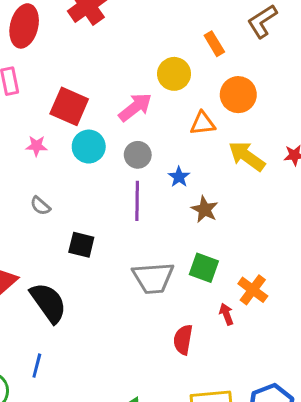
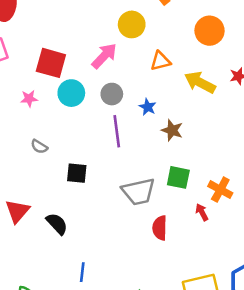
orange circle: (238, 95) -> (210, 31), moved
black semicircle: (48, 303) -> (57, 224), size x0.7
red semicircle: (183, 340) -> (160, 228), moved
blue line: (37, 366) -> (82, 272), moved

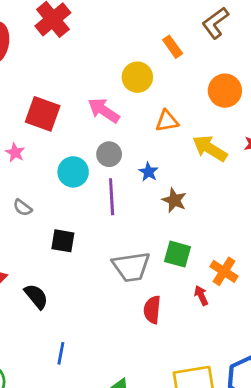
pink arrow: (104, 56) -> (104, 110), turned -104
cyan circle: (71, 93) -> (73, 172), moved
pink star: (29, 99) -> (15, 153), turned 30

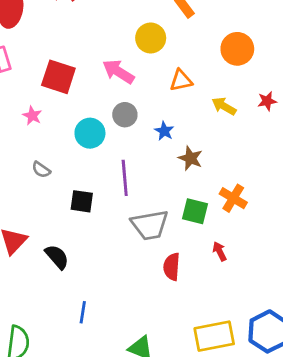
yellow arrow: (210, 148) -> (224, 106), size x0.7
purple line: (112, 197) -> (125, 178), moved
orange cross: (224, 271) -> (233, 198), moved

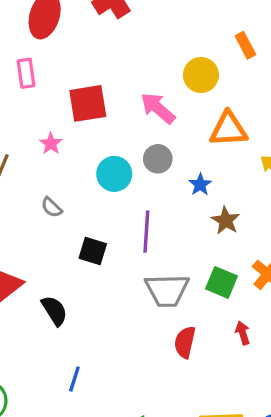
red square: (58, 77) -> (88, 103), turned -36
orange triangle: (181, 80) -> (228, 129), size x1.4

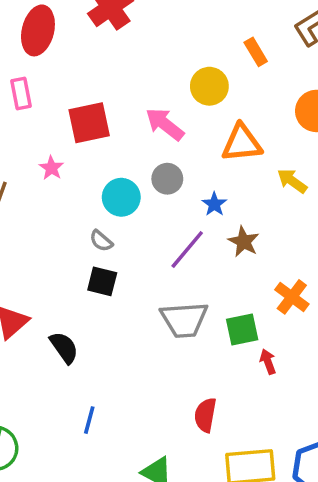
gray semicircle: (52, 207) -> (101, 241), moved
purple line: (146, 232) -> (187, 249), moved, turned 39
green square: (222, 282) -> (242, 330), moved, turned -32
red semicircle: (185, 342) -> (205, 415), moved

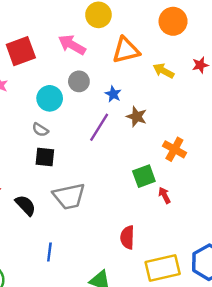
gray trapezoid: (184, 320) -> (69, 196), moved

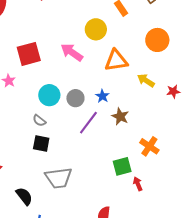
red star: (200, 65) -> (173, 91), moved
gray circle: (79, 81) -> (75, 98), moved
black semicircle: (25, 205) -> (24, 196), moved

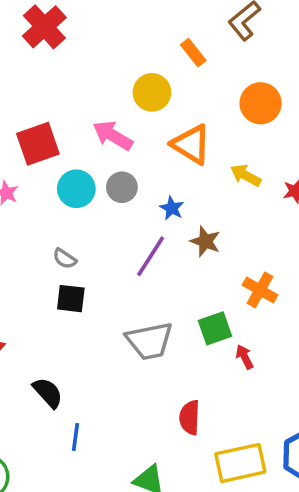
orange triangle: (116, 61) -> (191, 144), turned 45
cyan circle: (49, 95) -> (76, 189), moved
gray circle: (75, 98) -> (122, 187), moved
gray trapezoid: (59, 178) -> (149, 341), moved

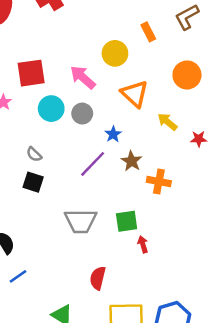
orange cross: (260, 290) -> (159, 182), moved, turned -30
blue line: (76, 437) -> (18, 276), turned 36

